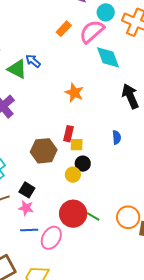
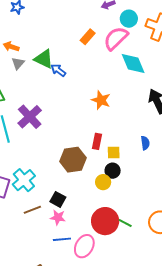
green triangle: (17, 69) -> (44, 59), moved
yellow square: (77, 145) -> (114, 153), moved

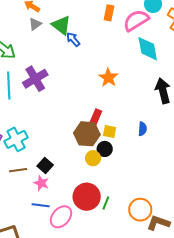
orange rectangle: (88, 37) -> (109, 13), turned -42
brown hexagon: (73, 160) -> (87, 134), moved
green line: (125, 223) -> (106, 203), turned 72

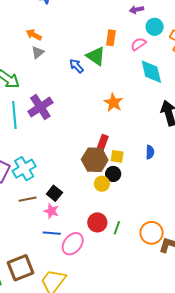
pink semicircle: (136, 20) -> (138, 44), size x0.6
green triangle: (61, 25) -> (96, 56), moved
red circle: (87, 197) -> (97, 222), size x0.7

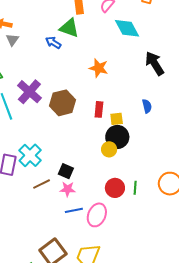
brown hexagon: (95, 160) -> (62, 103), moved
black circle: (113, 174) -> (117, 137), size x1.5

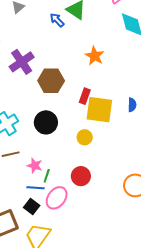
yellow square: (117, 119) -> (99, 110), size x2.0
black circle: (117, 137) -> (46, 122), moved
black square: (66, 171) -> (32, 206), moved
green line: (135, 188) -> (47, 176), moved

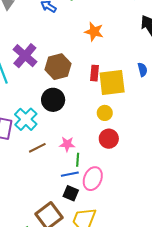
black circle: (46, 122) -> (53, 100), moved
pink star: (35, 166) -> (67, 144), moved
red circle: (81, 176) -> (109, 139), moved

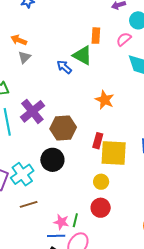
pink star: (67, 144) -> (61, 222), moved
green line: (78, 160) -> (75, 220), moved

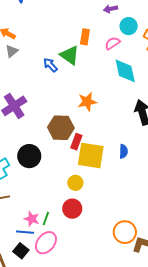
orange star: (105, 100) -> (87, 102), turned 30
brown hexagon: (63, 128) -> (61, 128), moved

